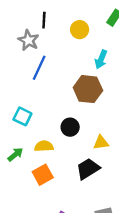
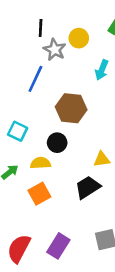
gray star: (28, 40) -> (55, 50), moved
brown hexagon: (88, 89) -> (71, 108), moved
black circle: (70, 127) -> (57, 143), moved

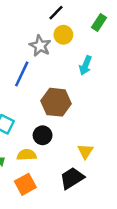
black line: (41, 28) -> (56, 13), moved, turned 42
yellow triangle: (102, 159) -> (85, 151), turned -49

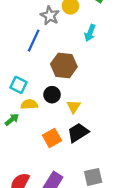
yellow triangle: (85, 151) -> (74, 107), moved
yellow semicircle: (27, 155) -> (29, 104), moved
orange square: (25, 184) -> (52, 138), moved

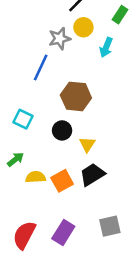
gray star: (50, 16) -> (60, 39), turned 30
cyan arrow: (90, 33) -> (106, 47), moved
yellow semicircle: (29, 104) -> (36, 177), moved

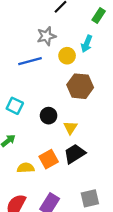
yellow circle: (83, 27) -> (67, 56), moved
blue line: (41, 68) -> (30, 61), turned 50
brown hexagon: (76, 96) -> (80, 86), moved
yellow semicircle: (36, 177) -> (26, 168), moved

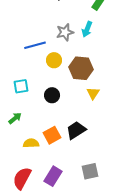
gray star: (46, 36) -> (65, 32), moved
yellow circle: (67, 56) -> (54, 60), moved
cyan square: (15, 106) -> (21, 86), turned -35
yellow triangle: (70, 128) -> (93, 93), moved

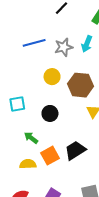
blue line: (35, 45) -> (34, 43), moved
green arrow: (15, 118) -> (31, 138), moved, turned -104

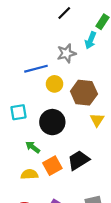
blue line: (34, 43) -> (36, 69), moved
cyan arrow: (87, 44) -> (90, 40), moved
black circle: (50, 113) -> (52, 122), size x1.5

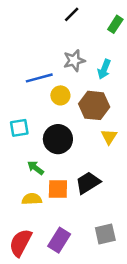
cyan arrow: (90, 40) -> (104, 69), moved
orange square: (52, 166) -> (58, 189), turned 30

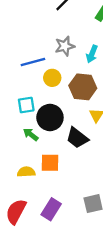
cyan square: (19, 128) -> (26, 105), moved
green arrow: (35, 168) -> (31, 134), moved
black trapezoid: (88, 183) -> (77, 138), moved, turned -110

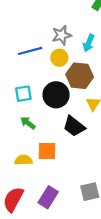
yellow circle: (52, 78) -> (59, 58), moved
black circle: (50, 117) -> (56, 95), moved

